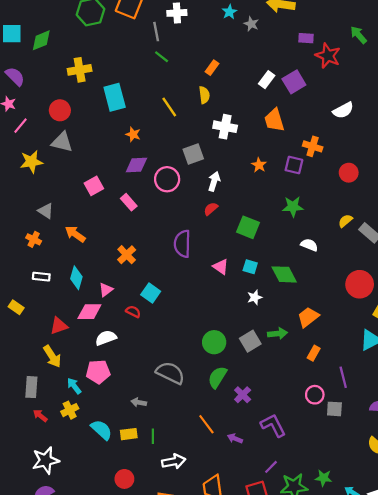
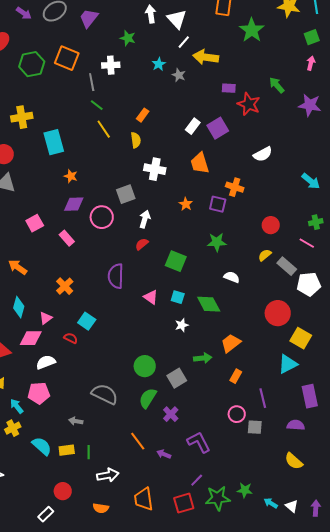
yellow line: (169, 107) -> (104, 129), moved
red circle: (349, 173) -> (271, 225), moved
gray square: (250, 341) -> (177, 378), moved

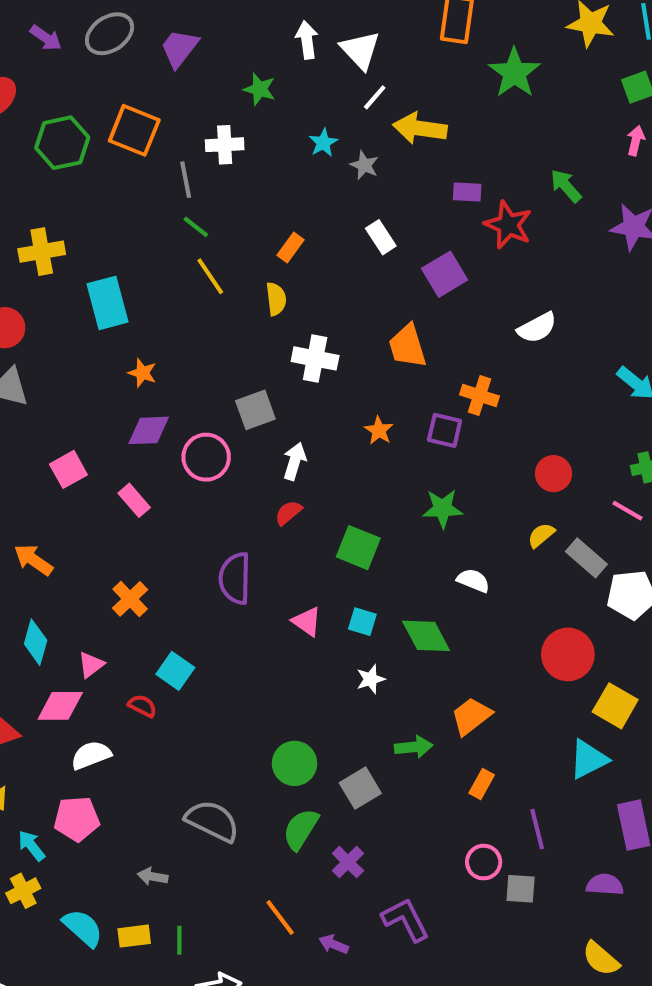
white rectangle: (193, 126) -> (381, 237), moved, turned -70

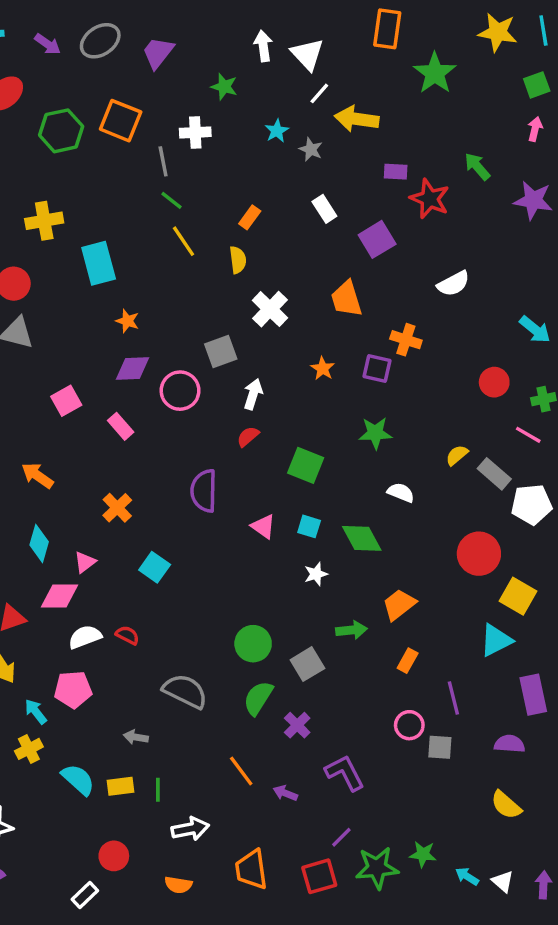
white cross: (315, 358) -> (270, 309), turned 33
red circle: (553, 474) -> (494, 382), moved
red semicircle: (142, 706) -> (127, 635), moved

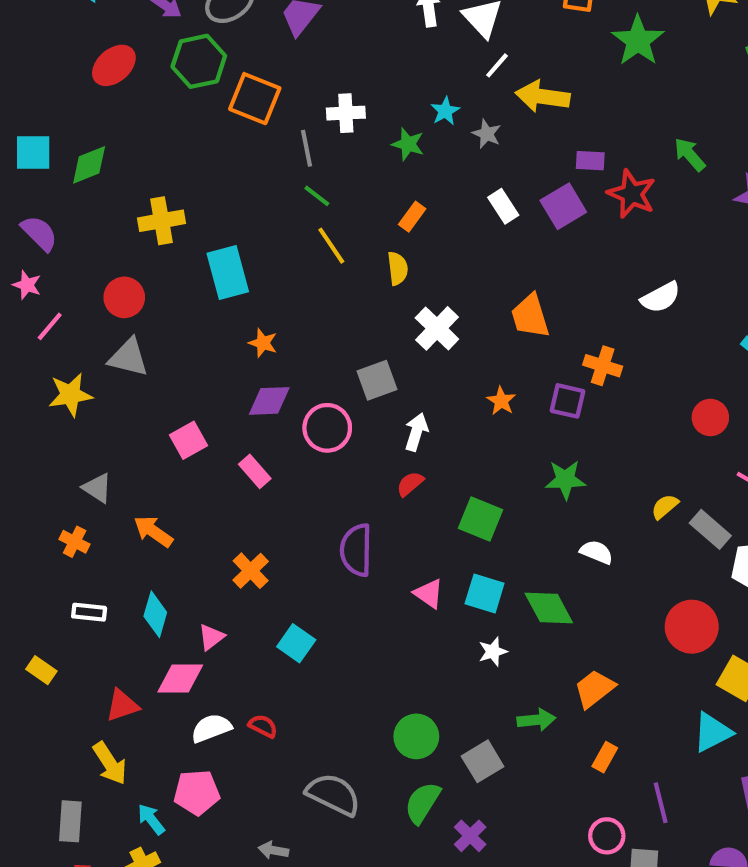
green star: (224, 87) -> (408, 144), moved
green hexagon: (61, 131) -> (199, 61), moved
purple square: (377, 239) -> (563, 206), moved
cyan square: (309, 526) -> (485, 594), size x1.4

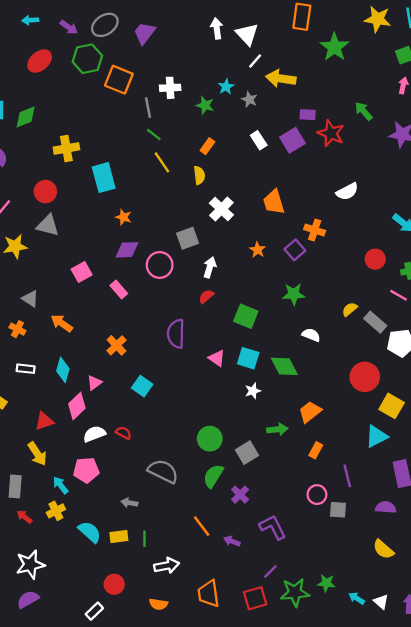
purple square: (567, 401) -> (295, 250), turned 36
pink diamond: (180, 678) -> (77, 406), turned -44

